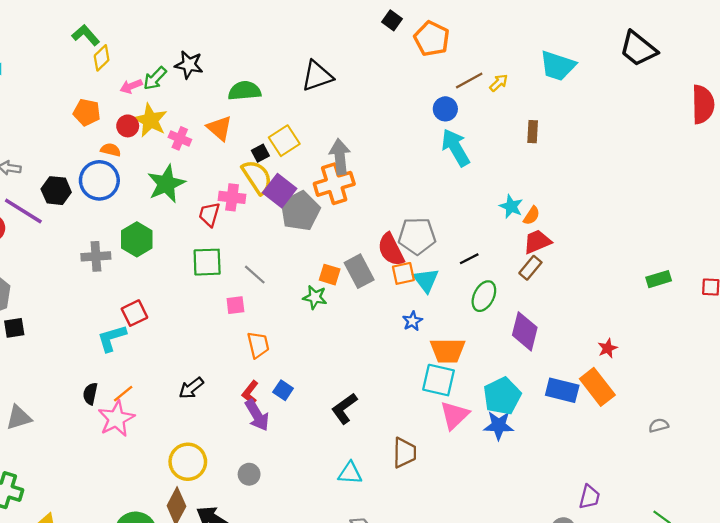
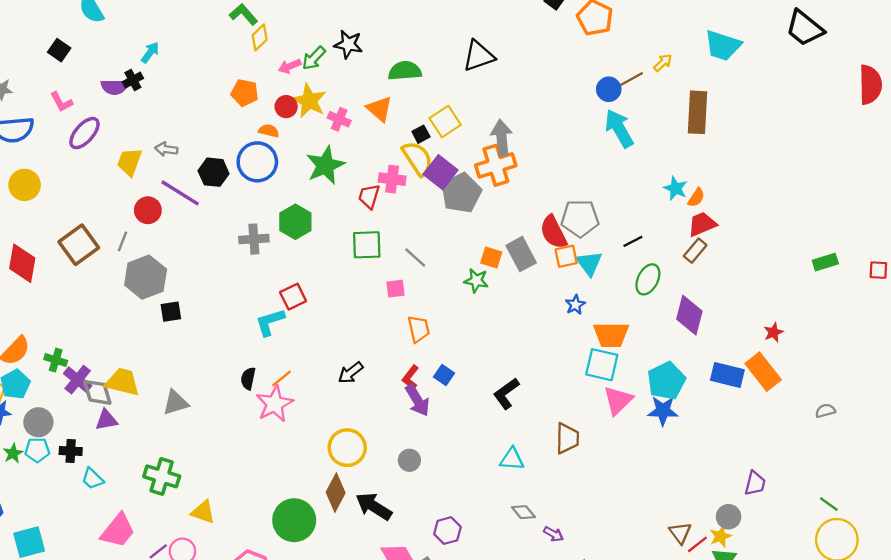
brown line: (469, 81) -> (629, 80), moved
brown rectangle: (533, 132) -> (697, 112), size x1.8

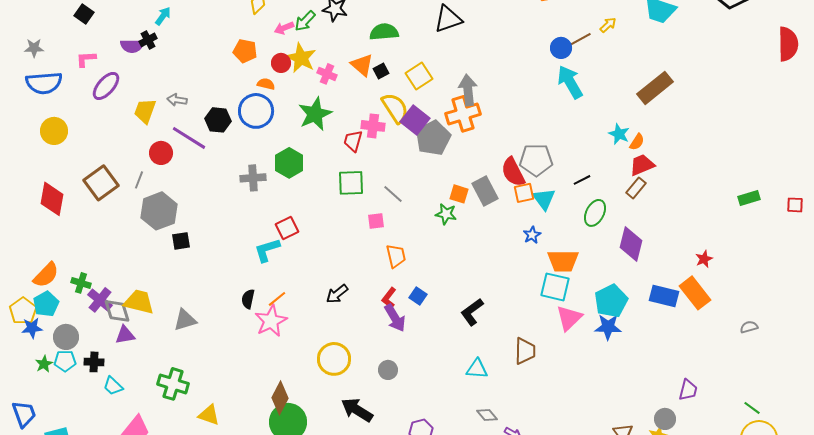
pink L-shape: (61, 102) -> (86, 59), turned 115
brown rectangle: (697, 112) -> (655, 88), moved, turned 48
black square: (421, 134) -> (381, 71), moved
brown diamond: (336, 493) -> (280, 398), moved

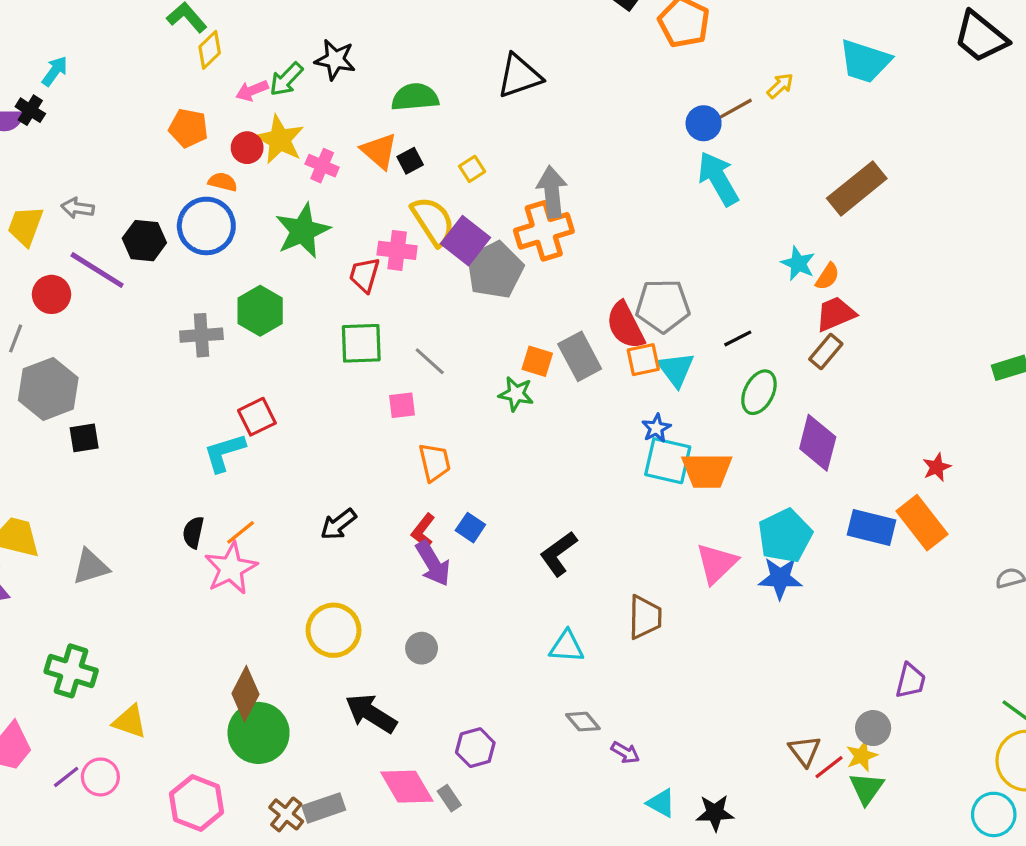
black cross: (148, 40) -> (30, 110), turned -30
yellow square: (419, 76) -> (472, 169), size x0.6
cyan square: (555, 287) -> (668, 461), moved

